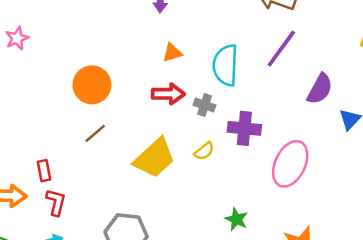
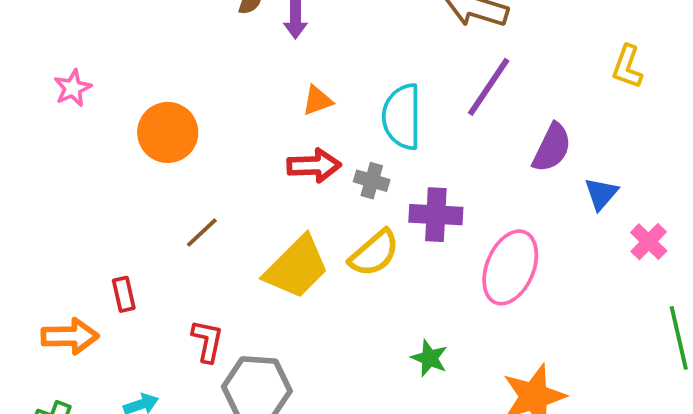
orange circle: (92, 85) -> (168, 132), moved
yellow semicircle: (204, 151) -> (374, 253), size x1.6
red L-shape: (56, 202) -> (207, 341), moved

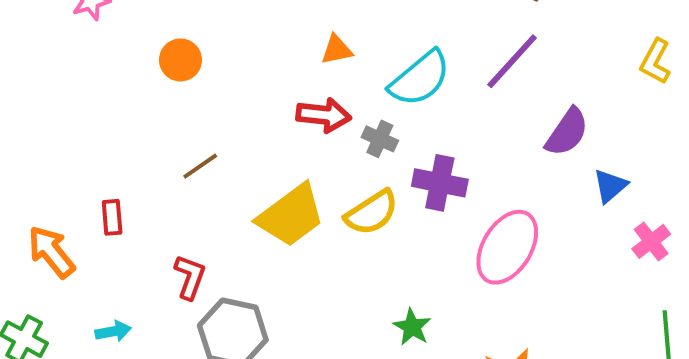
cyan semicircle: (402, 117) -> (420, 79), turned -138
orange circle: (168, 132) -> (180, 60), size x0.7
orange arrow: (70, 336) -> (51, 252), turned -136

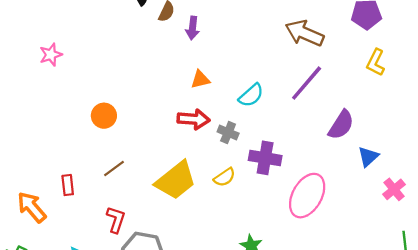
orange circle: (180, 60) -> (104, 116), moved
yellow L-shape: (655, 61) -> (376, 62), moved
cyan semicircle: (420, 79) -> (251, 95), size x0.7
brown line: (200, 166) -> (114, 169), moved
yellow semicircle: (372, 213) -> (225, 177), size x0.7

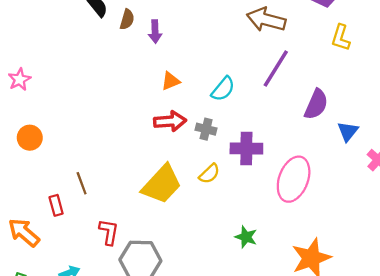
orange circle: (104, 116) -> (30, 138), moved
brown line: (114, 169) -> (82, 183), moved, turned -65

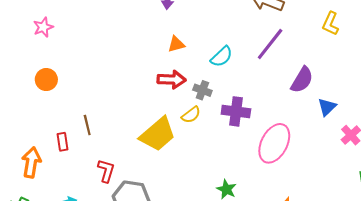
yellow semicircle: (209, 174) -> (191, 115), moved
orange arrow: (24, 232) -> (31, 162), turned 52

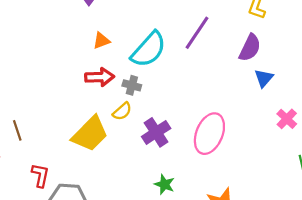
cyan semicircle: (222, 57) -> (149, 50), size x1.6
purple semicircle: (302, 80) -> (250, 48), moved
blue triangle: (327, 107) -> (264, 78), moved
purple cross: (236, 111) -> (156, 132), moved, turned -36

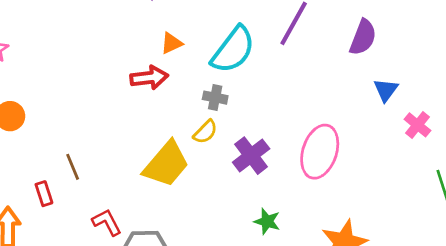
red arrow: (100, 77) -> (149, 78), moved
blue triangle: (264, 78) -> (386, 90), moved
red L-shape: (40, 175) -> (107, 222), turned -35

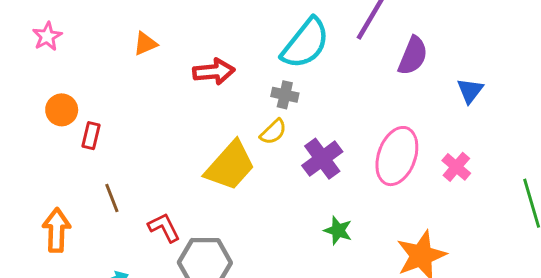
purple semicircle: (363, 37) -> (413, 56), moved
orange triangle: (171, 43) -> (145, 44), moved
pink cross: (417, 125) -> (456, 167), moved
brown line: (73, 167) -> (112, 198), moved
red rectangle: (44, 194) -> (91, 136), moved, turned 30

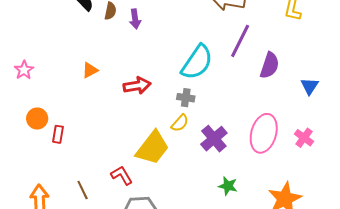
brown line: (112, 198) -> (83, 190), moved
red L-shape: (164, 227) -> (122, 175), moved

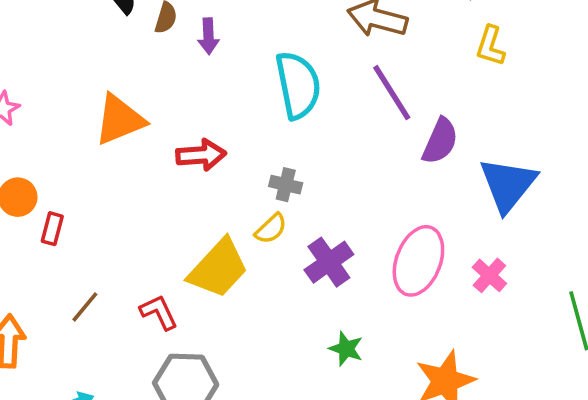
purple line: (240, 41) -> (392, 93), turned -64
cyan semicircle: (197, 62) -> (298, 85), moved, turned -51
orange triangle: (90, 70) -> (120, 120), size x1.8
blue triangle: (310, 86) -> (508, 184), size x1.8
brown line: (83, 190) -> (85, 307), moved, turned 60

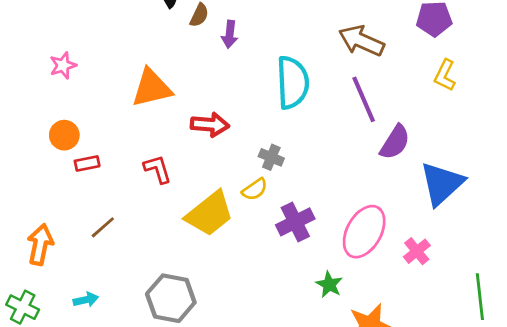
red rectangle: (52, 229) -> (87, 163), turned 55
red L-shape: (159, 312) -> (158, 169), moved
green star: (346, 349) -> (329, 284), moved

